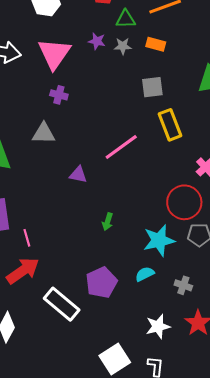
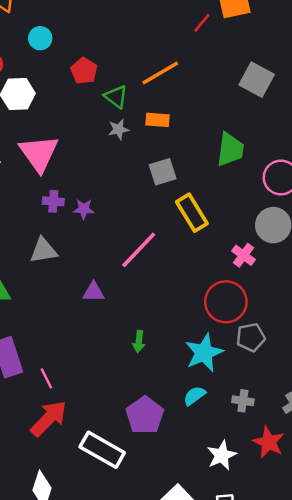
green triangle: (126, 19) -> (116, 97), turned 50
purple star: (97, 41) -> (84, 209), moved

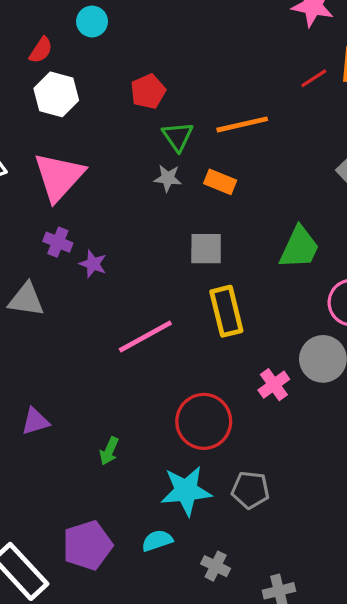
cyan circle: (40, 38) -> (92, 21), moved
purple triangle: (94, 292) -> (35, 421), moved, turned -35
red circle: (226, 302) -> (204, 421), moved

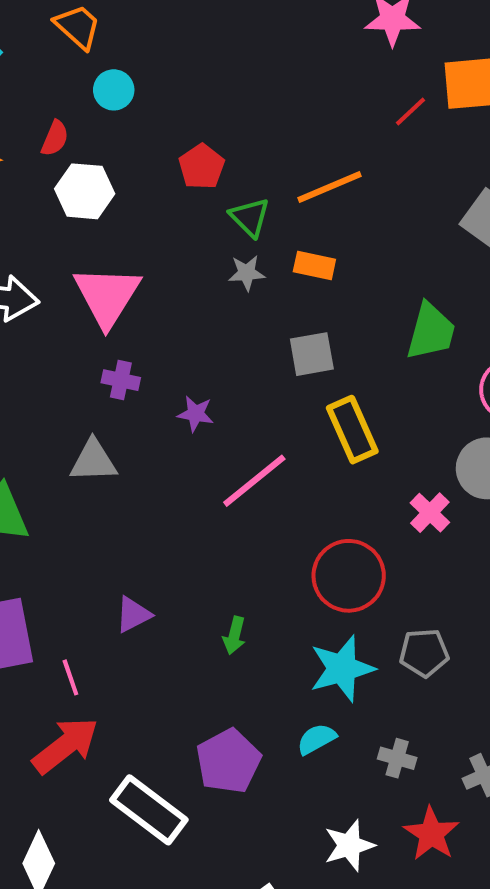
purple star: (93, 264) -> (196, 414), moved

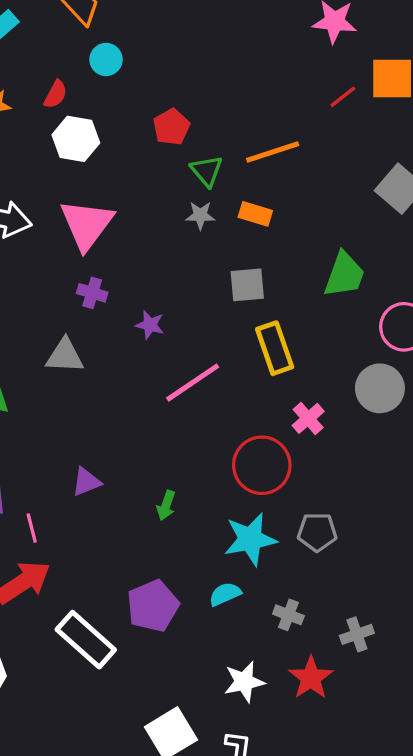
pink cross: (430, 513) -> (308, 418), moved

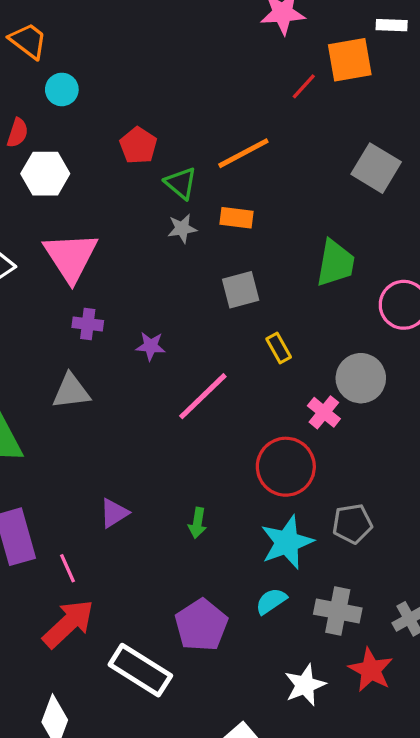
yellow rectangle: (275, 348) -> (279, 348), size x0.6
gray circle: (380, 388) -> (361, 378), moved
gray cross: (288, 615) -> (338, 611), size x1.5

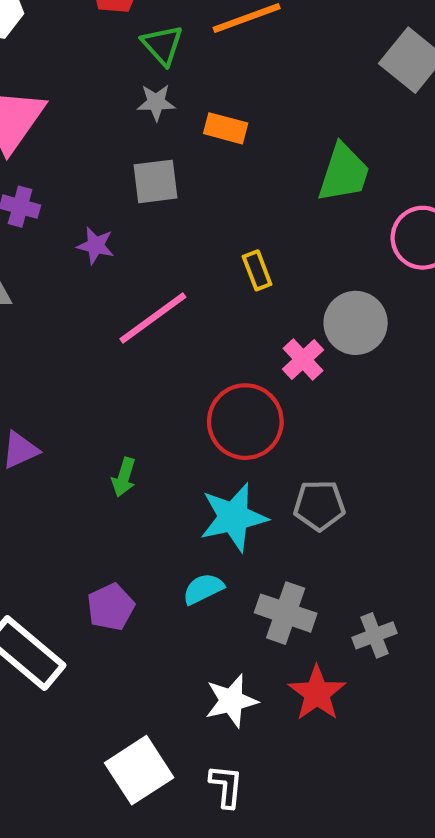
orange rectangle: (237, 218) -> (226, 128), moved
gray square: (241, 290) -> (155, 181), moved
purple pentagon: (201, 625) -> (111, 607), size x0.7

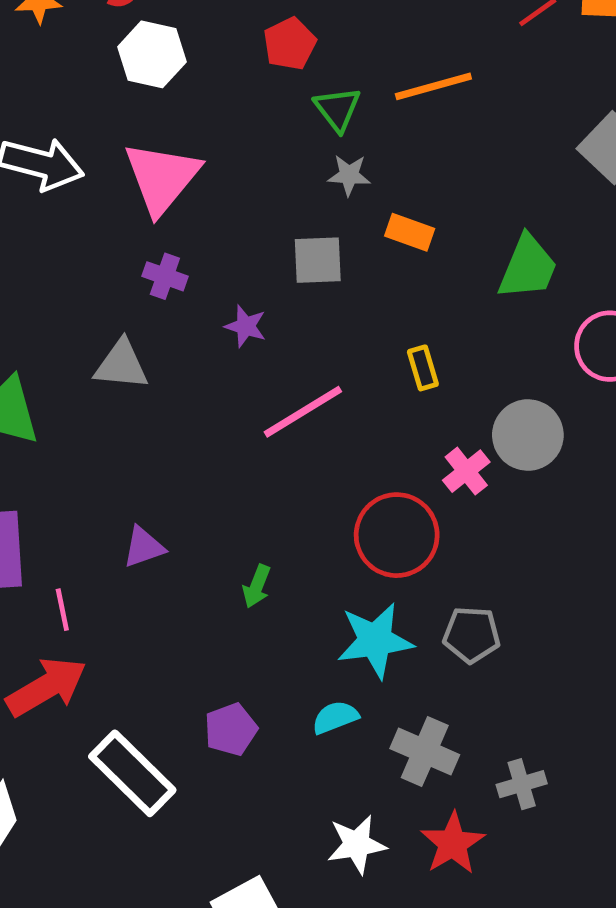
gray star: (156, 102) -> (349, 175), moved
orange rectangle: (226, 128) -> (410, 232), moved

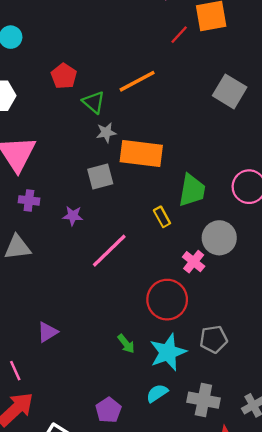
orange rectangle: (410, 232) -> (141, 153), size x1.8
green trapezoid: (528, 267) -> (192, 190), moved
green arrow: (257, 586) -> (126, 344), moved, turned -48

